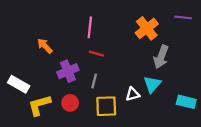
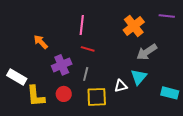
gray arrow: (161, 57) -> (147, 52), turned 35
yellow L-shape: (39, 105) -> (36, 96), turned -80

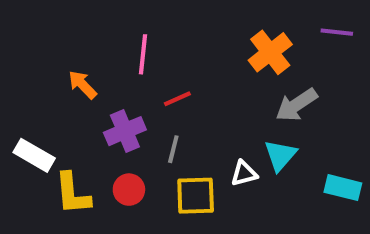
pink line: (82, 25) -> (143, 54), moved
red line: (88, 49) -> (177, 99), turned -40

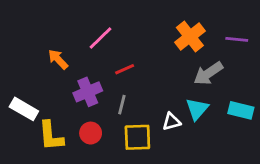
purple line: (337, 32) -> (237, 39), moved
pink line: (143, 54) -> (101, 38), turned 40
cyan rectangle: (343, 188) -> (241, 110), moved

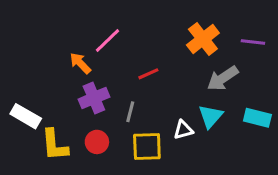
orange arrow: (58, 59) -> (80, 63), moved
red line: (125, 69) -> (148, 74), moved

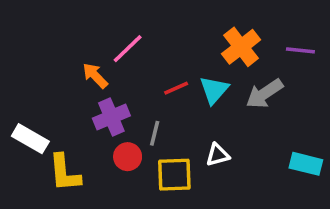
cyan triangle: (211, 116) -> (214, 90), moved
cyan rectangle: (257, 118) -> (306, 164), moved
red circle: (97, 142) -> (128, 157), moved

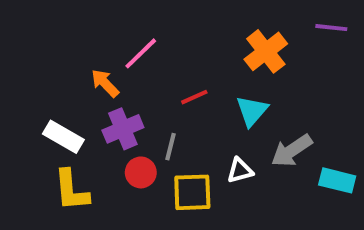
purple line: (300, 50) -> (331, 28), moved
cyan triangle: (214, 90) -> (252, 111), moved
gray arrow: (264, 94) -> (292, 151), moved
white rectangle: (30, 139) -> (63, 137), moved

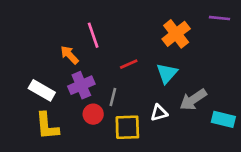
pink line: (141, 53) -> (93, 35), turned -65

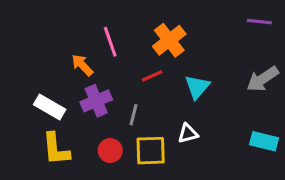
orange cross: (176, 34) -> (169, 40), moved
gray arrow: (193, 100) -> (262, 79), moved
red circle: (93, 114) -> (110, 151), moved

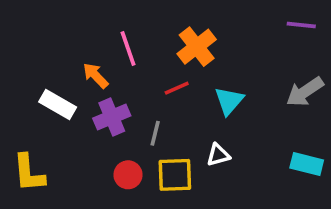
white rectangle: (50, 107) -> (58, 104), moved
yellow L-shape: (56, 149) -> (29, 173), moved

